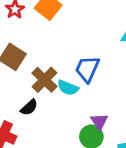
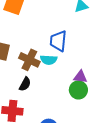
purple triangle: (99, 121) -> (80, 77), turned -32

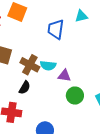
blue trapezoid: (58, 41) -> (56, 29), moved
purple triangle: (80, 77) -> (64, 76), moved

